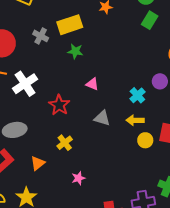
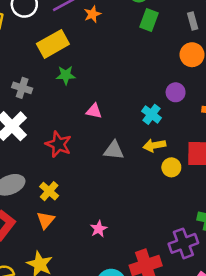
gray cross: (41, 36) -> (22, 88), moved
yellow cross: (65, 143) -> (49, 191), moved

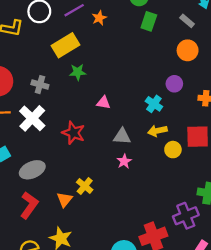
gray rectangle: (193, 21) -> (187, 21), turned -32
yellow cross: (49, 191) -> (85, 186), moved
pink star: (99, 229) -> (124, 161), moved

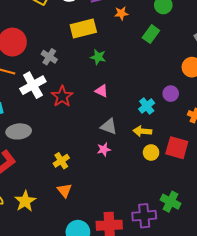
green rectangle: (149, 21) -> (151, 34), moved
green star: (78, 72) -> (98, 57), moved
red star: (73, 133) -> (62, 96), moved
orange triangle: (64, 200) -> (64, 190), moved, turned -35

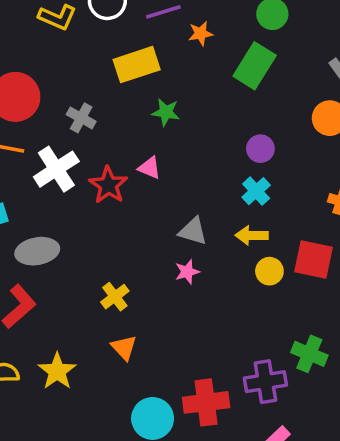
green rectangle: (151, 34) -> (255, 66), size x1.4
pink triangle: (102, 91) -> (149, 168), moved
purple circle: (171, 94) -> (260, 149), moved

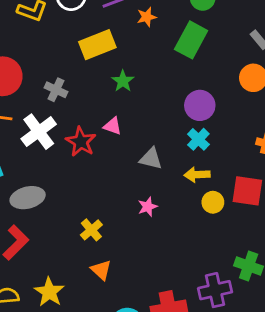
green star: (166, 112) -> (123, 81), turned 30
purple circle: (260, 149) -> (200, 105), size x1.4
gray triangle: (193, 231) -> (151, 159), moved

